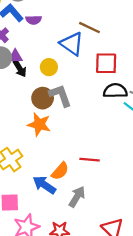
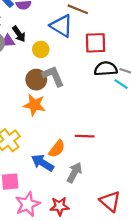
black arrow: (20, 68) -> (19, 34), moved

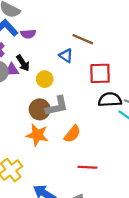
blue triangle: (61, 26) -> (66, 56), size x0.6
gray L-shape: (53, 76) -> (57, 106), turned 100
orange semicircle: (57, 149) -> (72, 134), moved

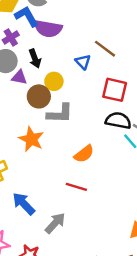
purple semicircle: (28, 34) -> (48, 29), size x1.6
purple triangle: (12, 70) -> (19, 77), moved
brown circle: (40, 109) -> (39, 96), moved
orange semicircle: (72, 134) -> (84, 154), moved

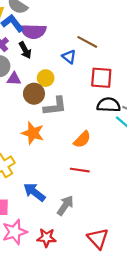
black arrow: (35, 59) -> (25, 50), moved

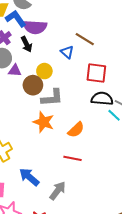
orange star: (33, 133) -> (44, 122), moved

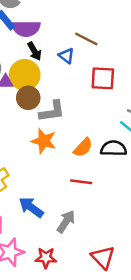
black arrow: (26, 44) -> (34, 51), moved
yellow circle: (44, 71) -> (25, 75), moved, size x1.6
black semicircle: (102, 99) -> (114, 148), moved

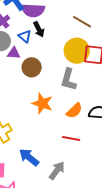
blue triangle: (66, 56) -> (25, 36), moved
yellow circle: (25, 75) -> (77, 51), moved
gray L-shape: (52, 111) -> (69, 80), moved, turned 110

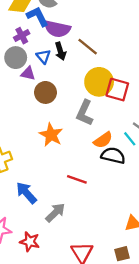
brown line: (82, 22) -> (88, 47), moved
orange semicircle: (74, 111) -> (103, 140), moved

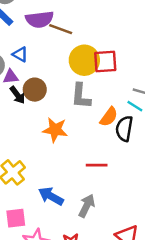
purple semicircle: (57, 29) -> (40, 19), moved
black arrow: (60, 51) -> (17, 95), moved
black semicircle: (113, 156) -> (124, 129), turned -75

